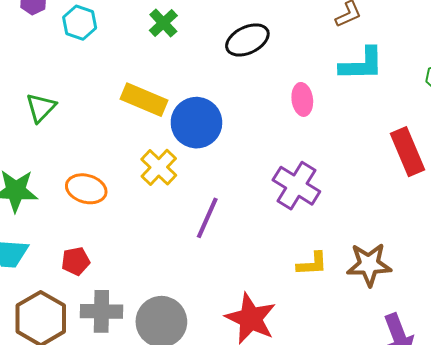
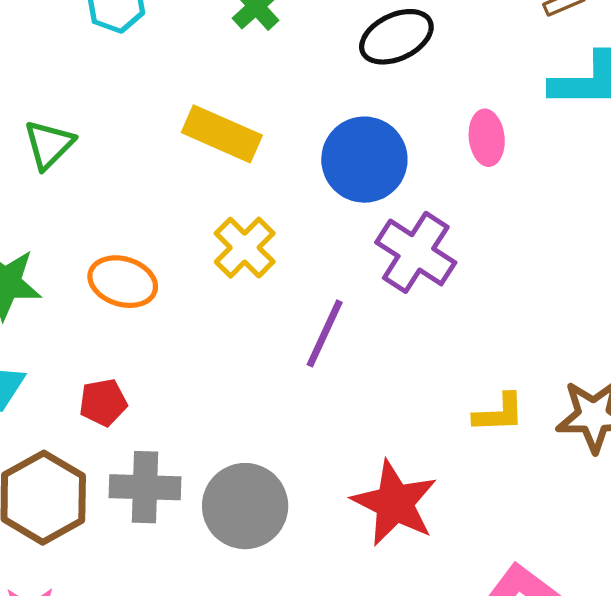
blue circle: (196, 123) -> (364, 160), moved
purple cross: (296, 186) -> (416, 252), moved

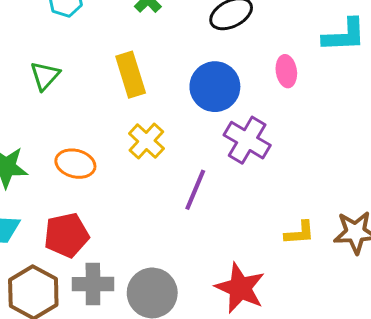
yellow rectangle: (222, 134) -> (131, 75), turned 51
green triangle: (49, 144) -> (45, 76), moved
red pentagon: (103, 402) -> (66, 235), size x1.6

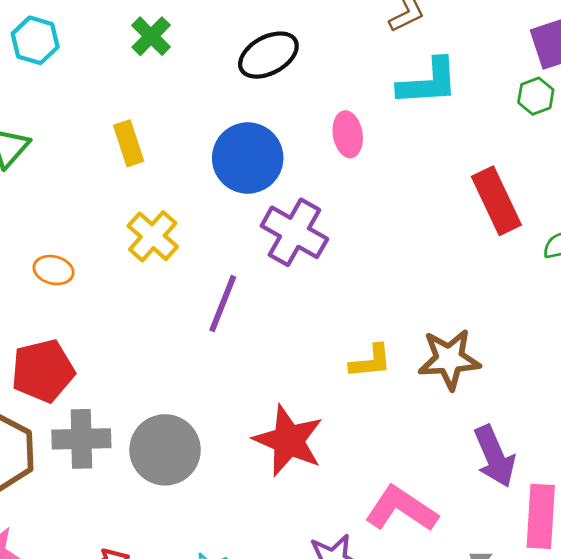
yellow rectangle: (131, 75) -> (129, 143), size x0.7
orange ellipse: (75, 164) -> (54, 270), size x0.7

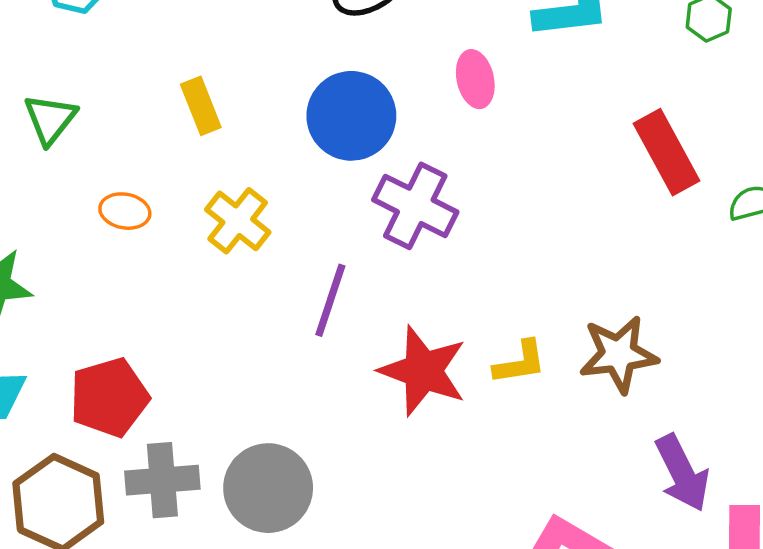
orange ellipse: (54, 270) -> (125, 211), moved
red star: (288, 441) -> (423, 371), moved

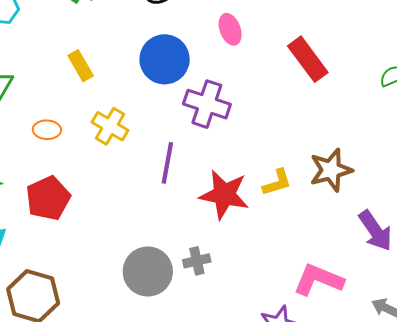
red rectangle: (667, 152) -> (308, 59), moved
red pentagon: (109, 397) -> (48, 198), moved
gray cross: (162, 480) -> (197, 261), moved, size x0.7

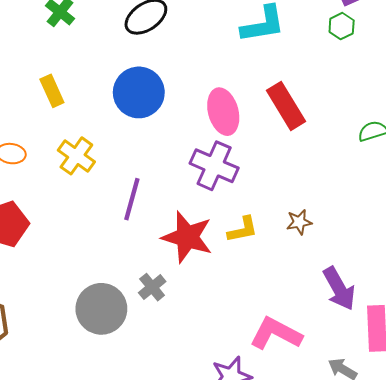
pink ellipse: (230, 29) -> (223, 112), moved, size x1.4
purple cross: (207, 104) -> (214, 166), moved
brown star: (331, 170) -> (299, 222), size x0.6
gray cross: (197, 261) -> (152, 287), moved, turned -32

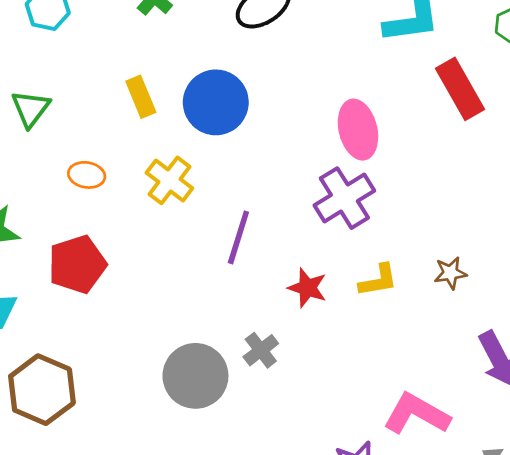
blue circle: (139, 92) -> (216, 102), moved
red rectangle: (286, 106) -> (460, 89), moved
purple cross: (214, 166) -> (344, 198), turned 33
red star: (187, 237) -> (307, 288), size x0.6

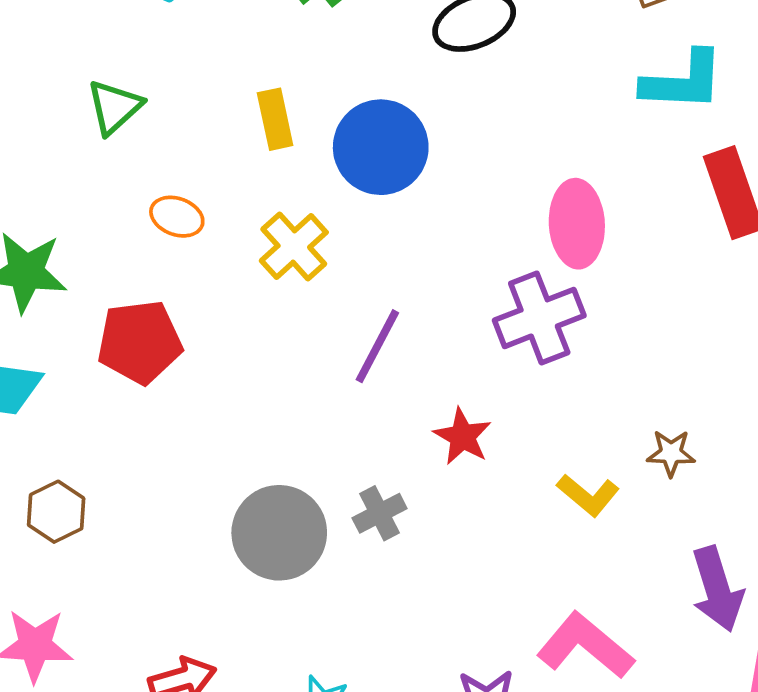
yellow L-shape: (378, 280) -> (588, 495), moved, turned 39
brown hexagon: (42, 390) -> (56, 512), size x0.6

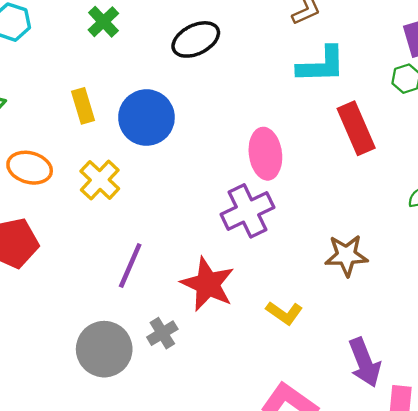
orange ellipse: (177, 217) -> (30, 168), size x1.4
purple line: (377, 346) -> (130, 266), moved
red star: (463, 436) -> (208, 284), size x1.6
brown star: (671, 453) -> (346, 255), moved, size x1.5

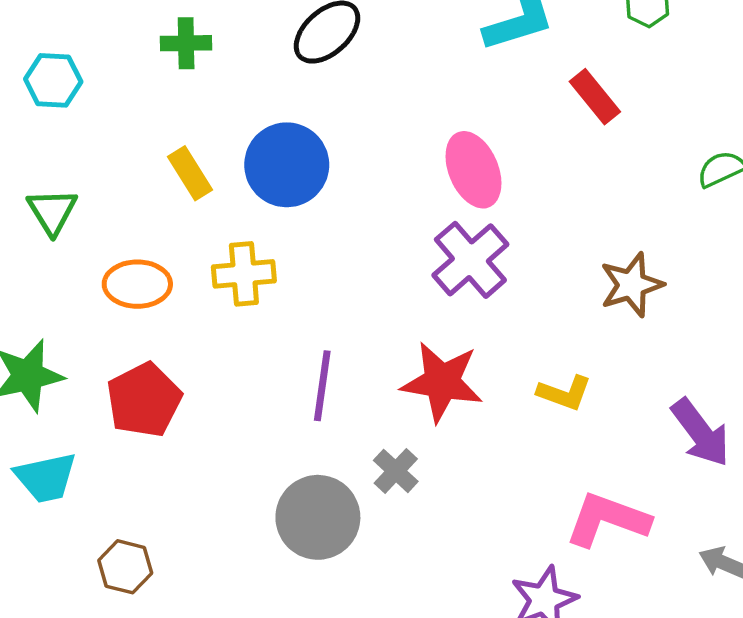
green cross: (103, 22) -> (186, 43), turned -32
red rectangle: (356, 128) -> (595, 97), size x0.7
yellow cross: (100, 180) -> (244, 274), turned -33

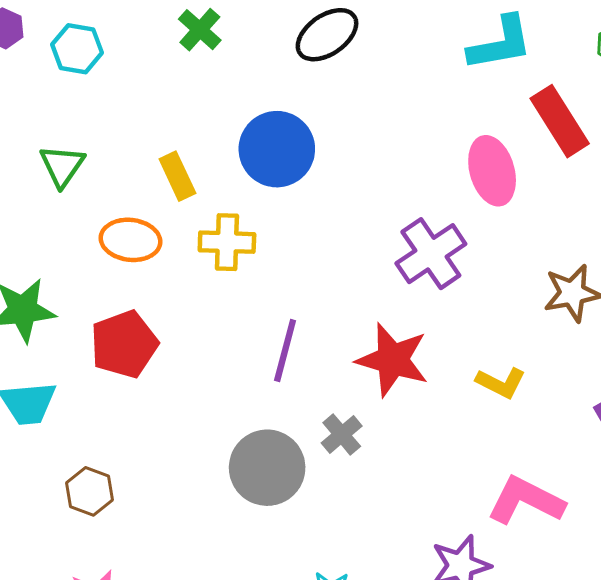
green cross: (186, 43) -> (200, 30), turned 36
red rectangle: (595, 97) -> (560, 121), size x1.4
pink ellipse: (473, 170) -> (492, 171), moved
yellow rectangle: (190, 173) -> (177, 176), moved

